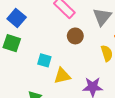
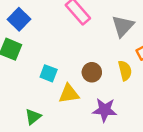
brown circle: (75, 36) -> (92, 72), moved

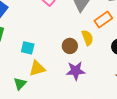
brown circle: (92, 72) -> (70, 46), moved
yellow triangle: (69, 94) -> (37, 68), moved

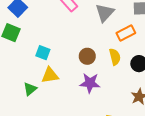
yellow semicircle: (87, 38) -> (115, 57), moved

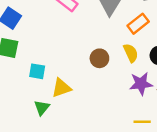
cyan square: (43, 53) -> (37, 71), moved
purple star: (90, 83) -> (141, 84), moved

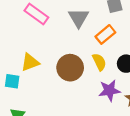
brown circle: (99, 58) -> (70, 68), size x1.5
yellow triangle: (61, 88) -> (30, 62), moved

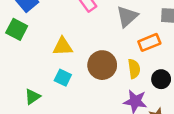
cyan square: (12, 81) -> (63, 78), moved

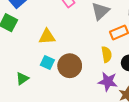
brown circle: (102, 65) -> (70, 66), moved

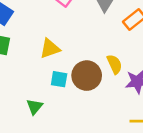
yellow semicircle: (107, 54) -> (115, 64), moved

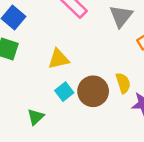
cyan square: (59, 79) -> (64, 92), turned 36

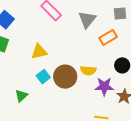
yellow semicircle: (123, 83) -> (88, 71), turned 112

